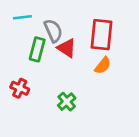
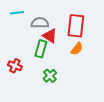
gray semicircle: (53, 31) -> (40, 23), turned -66
green rectangle: (37, 49) -> (41, 49), moved

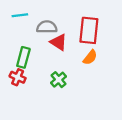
green rectangle: (41, 49) -> (23, 57), moved
green cross: (50, 76) -> (59, 80), moved

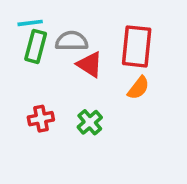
green rectangle: (23, 57) -> (36, 46), moved
red cross: (18, 77) -> (41, 119), moved, turned -35

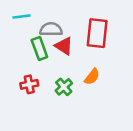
green rectangle: (36, 46) -> (39, 49), moved, turned -35
orange semicircle: (138, 88) -> (92, 77), moved

